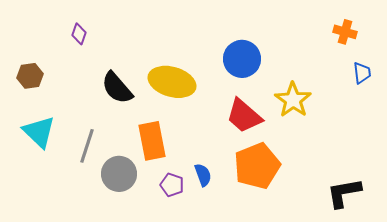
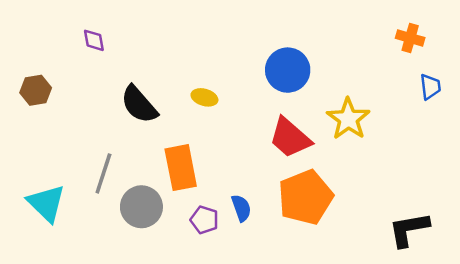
purple diamond: (79, 34) -> (94, 40), turned -30
yellow ellipse: (172, 82) -> (204, 97), size x0.5
cyan triangle: (39, 132) -> (46, 203), moved

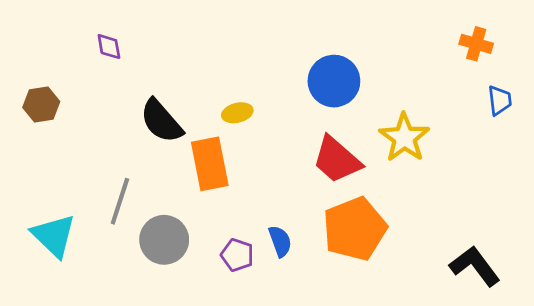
yellow ellipse: (204, 97) -> (237, 113), turned -30
orange rectangle: (181, 168) -> (210, 164), moved
black L-shape: (409, 229) -> (475, 266), turned 63

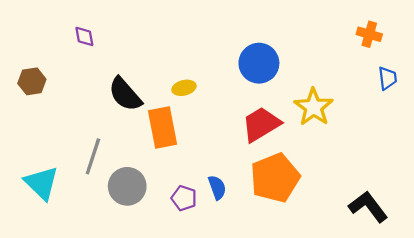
red trapezoid: (337, 160) -> (261, 124), turned 108

